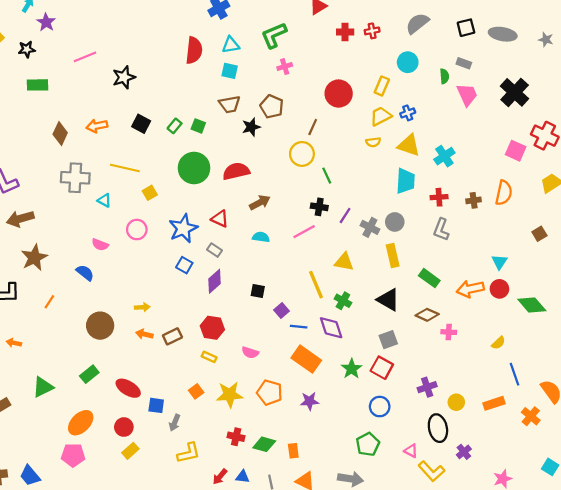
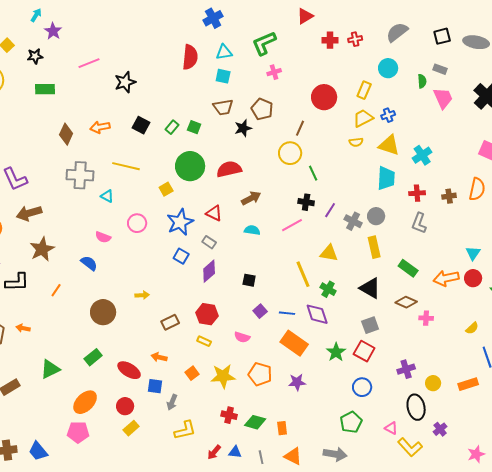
yellow square: (150, 193) -> (166, 189), moved
purple square: (281, 310) -> (260, 311), moved
orange arrow: (144, 334) -> (159, 357), moved

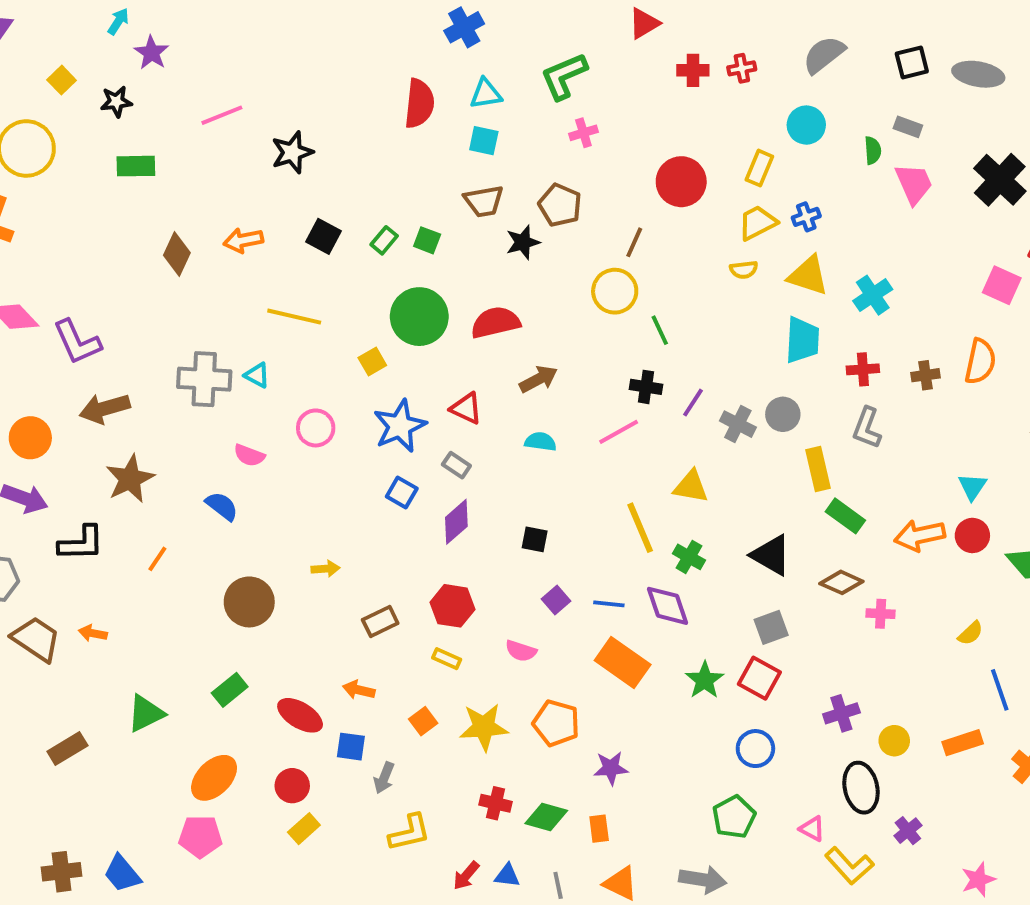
gray cross: (80, 175) -> (204, 379), moved
yellow rectangle: (374, 247) -> (818, 469), moved
purple star: (297, 382) -> (611, 768), moved

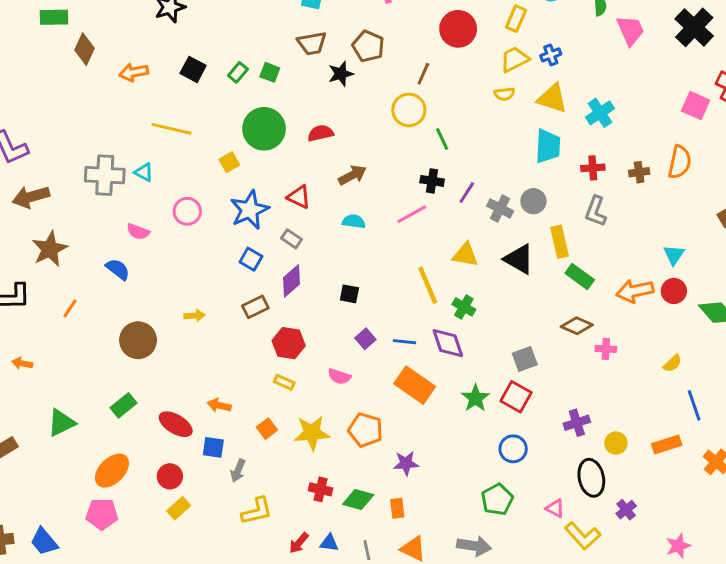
brown diamond: (177, 254) -> (84, 49), moved
red semicircle: (495, 322) -> (321, 133), size x0.7
black triangle: (771, 555) -> (519, 259), moved
brown rectangle: (380, 621) -> (255, 307), moved

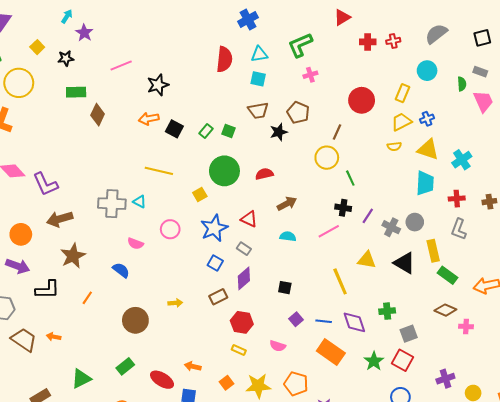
orange arrow: (134, 72) -> (149, 119), moved
green cross: (464, 307) -> (387, 311), moved, turned -35

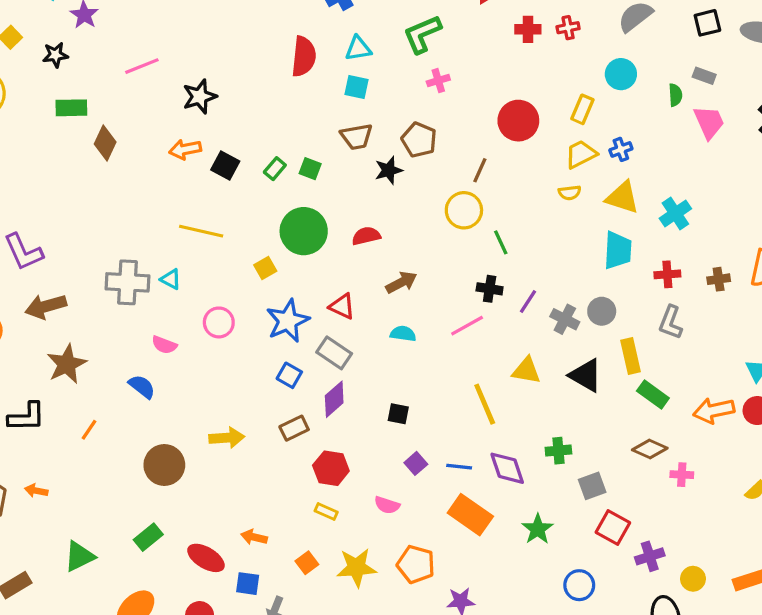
gray rectangle: (244, 249) -> (334, 353), size x1.5
yellow arrow: (175, 303) -> (227, 438), size x1.5
red square: (402, 360) -> (613, 527), moved

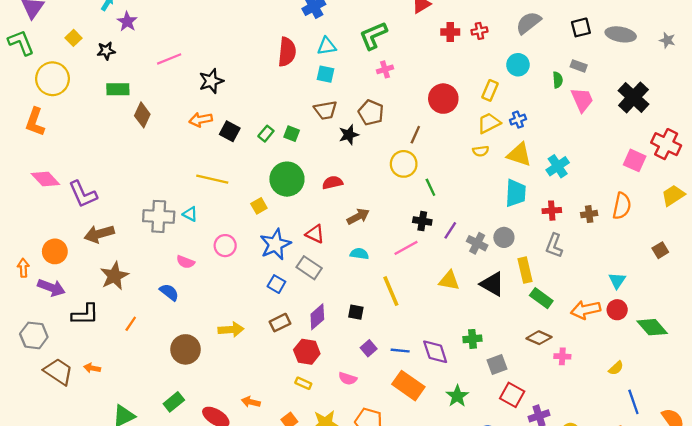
purple diamond: (334, 399) -> (317, 317), moved
yellow line: (485, 404) -> (391, 291), moved

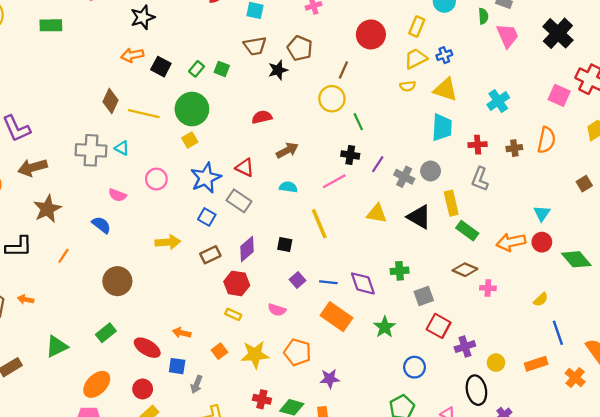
brown diamond: (142, 115) -> (110, 101), moved
cyan cross: (558, 166) -> (498, 101), moved
green circle: (287, 179) -> (192, 109), moved
yellow arrow: (231, 330) -> (168, 242), moved

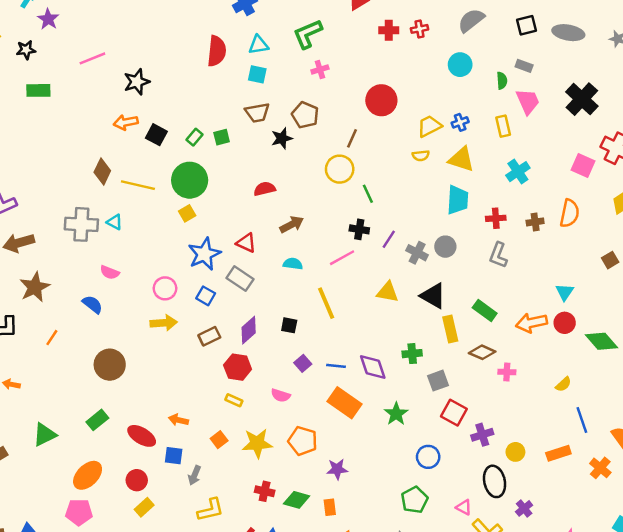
yellow rectangle: (417, 26) -> (503, 126), moved, turned -36
green square: (222, 69) -> (222, 137), turned -35
pink circle: (156, 179) -> (165, 288), moved
yellow rectangle: (451, 203) -> (450, 329), moved

